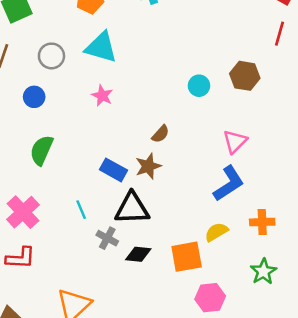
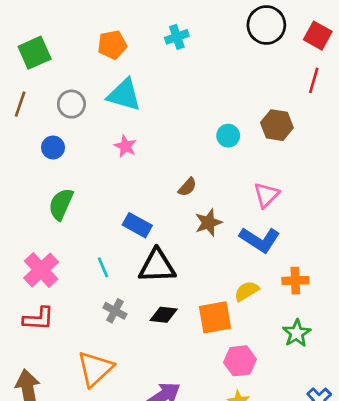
brown star: (148, 166) -> (208, 223), moved
blue L-shape: (229, 184) -> (260, 240), turned 66
gray cross: (107, 238) -> (115, 311), moved

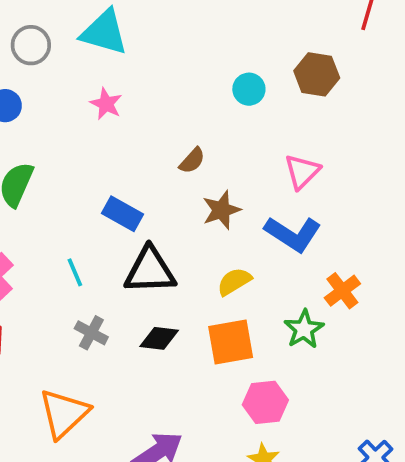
orange cross: (295, 281) -> (342, 291), turned -35
yellow semicircle: (247, 291) -> (234, 282), moved
green star: (297, 333) -> (304, 329), moved

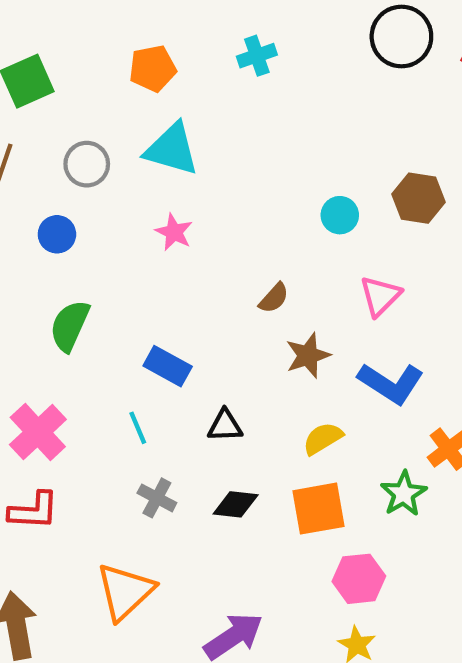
pink triangle: (302, 172) -> (380, 296), moved
blue rectangle: (122, 214) -> (168, 366), moved
black triangle: (150, 271) -> (225, 426), size x0.6

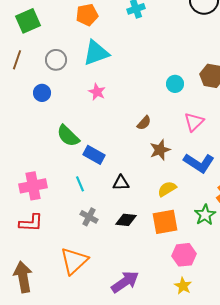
cyan triangle: (172, 149) -> (96, 53), turned -36
green semicircle: (70, 326) -> (68, 136), moved, turned -70
pink cross: (38, 432) -> (33, 186), turned 32

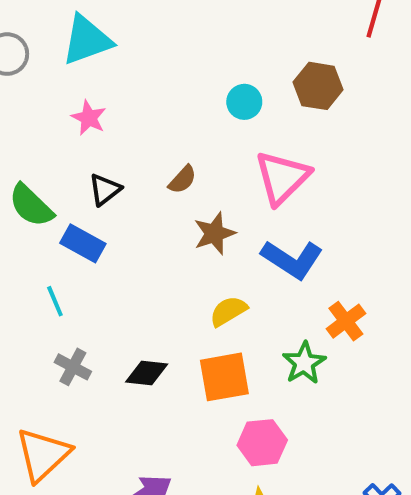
pink triangle: (194, 122) -> (282, 178), size x1.4
black triangle: (121, 183) -> (105, 190), moved, turned -36

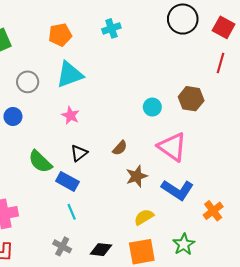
pink triangle: (282, 178) -> (172, 147), turned -40
cyan line: (55, 301) -> (72, 212), moved
orange cross: (346, 321) -> (213, 211), moved

